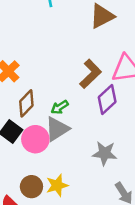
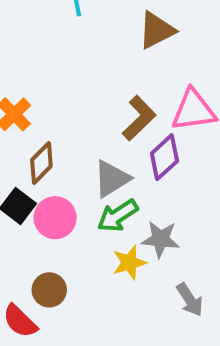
green arrow: (60, 107) -> (118, 216), moved, size x1.5
gray triangle: (57, 129) -> (112, 179), moved
yellow star: (57, 185) -> (129, 263), moved

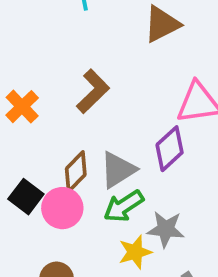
brown L-shape: (139, 118) -> (93, 91), moved
brown diamond: (41, 163) -> (76, 172), moved

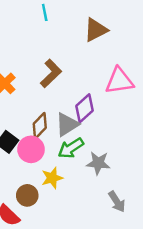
purple diamond: (170, 149) -> (84, 108), moved
yellow star: (135, 252) -> (52, 178), moved

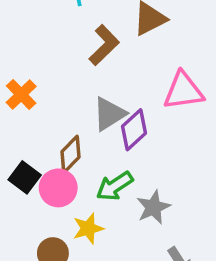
brown L-shape: (51, 73) -> (104, 45), moved
gray triangle: (67, 124) -> (109, 114), moved
gray star: (98, 163) -> (153, 207), turned -30

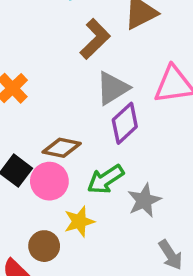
gray triangle: (109, 114) -> (113, 88), moved
brown diamond: (71, 154) -> (62, 148), turned 57

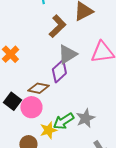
purple diamond: (125, 123) -> (59, 71), moved
green arrow: (106, 179) -> (63, 121), moved

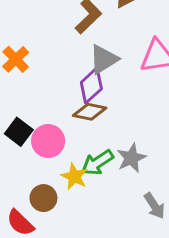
brown diamond: (38, 88) -> (90, 112), moved
yellow star: (48, 130) -> (74, 176), turned -30

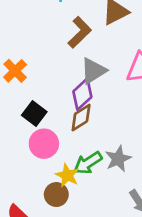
brown diamond: (90, 112) -> (81, 118), turned -44
black square: (19, 132) -> (34, 113), moved
brown circle: (43, 198) -> (56, 195), moved

